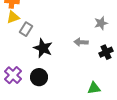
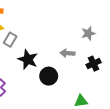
black circle: (39, 77) -> (49, 76), moved

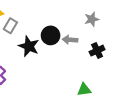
black circle: (49, 76) -> (51, 35), moved

